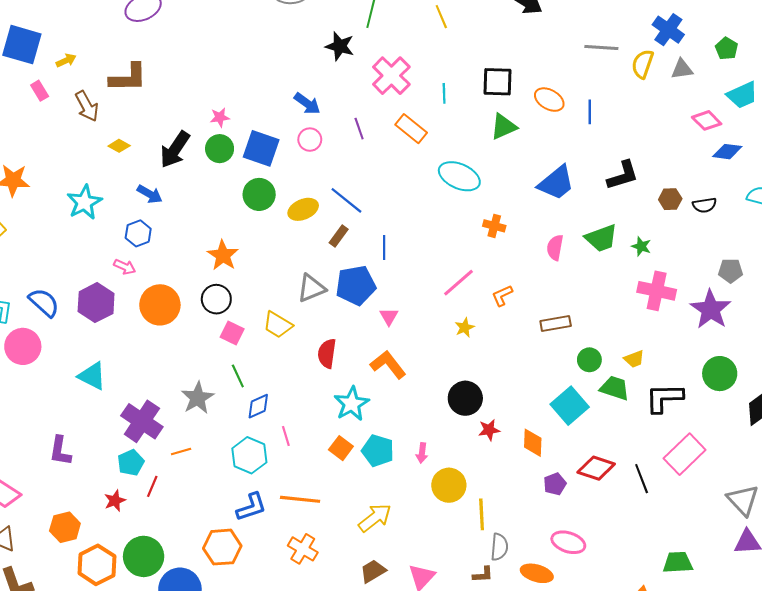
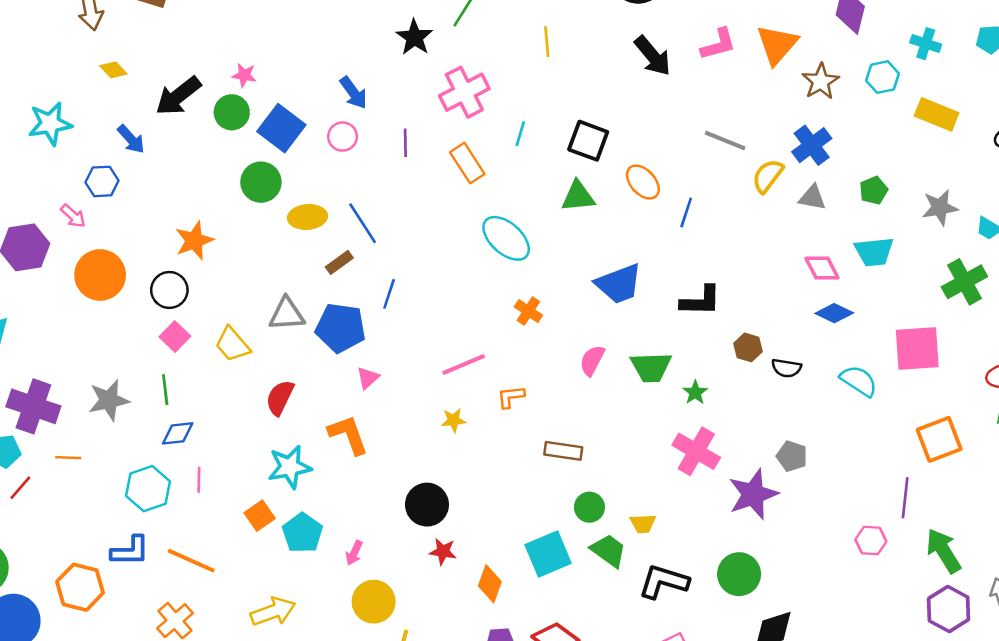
purple cross: (142, 421) -> (33, 406), turned -33

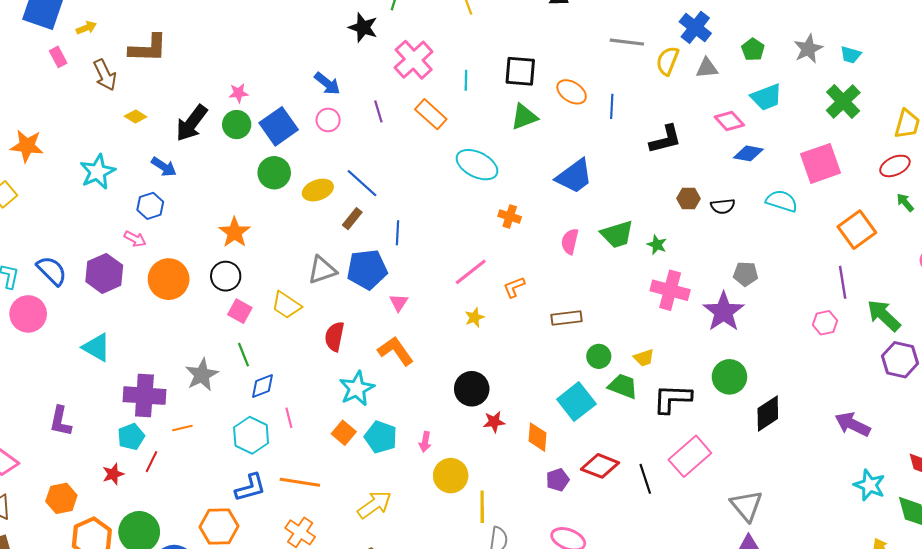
blue square: (281, 128) -> (279, 126), turned 33
black L-shape: (701, 301) -> (665, 139), moved

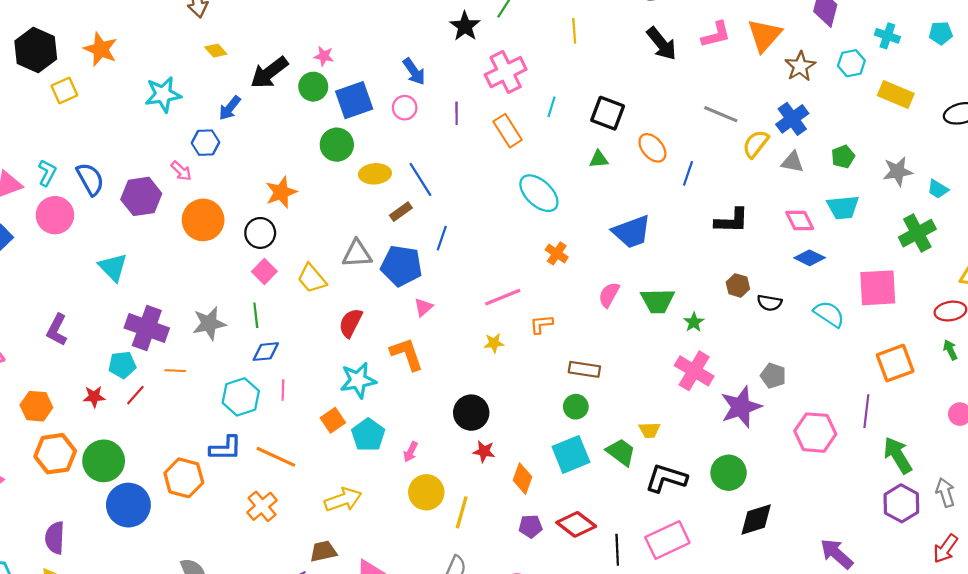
green triangle: (524, 117) -> (599, 159), size x0.7
blue arrow: (164, 167) -> (230, 108), turned 80
pink hexagon: (825, 323) -> (815, 433), moved, size x1.6
green circle: (599, 356) -> (576, 407), moved
yellow line: (482, 507) -> (462, 512), moved

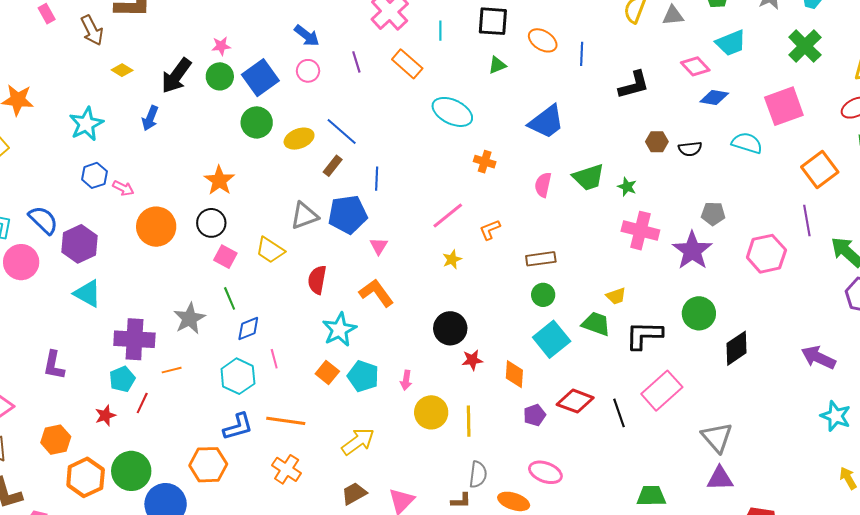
blue hexagon: (205, 143) -> (94, 175), moved
purple hexagon: (141, 196) -> (80, 244), moved

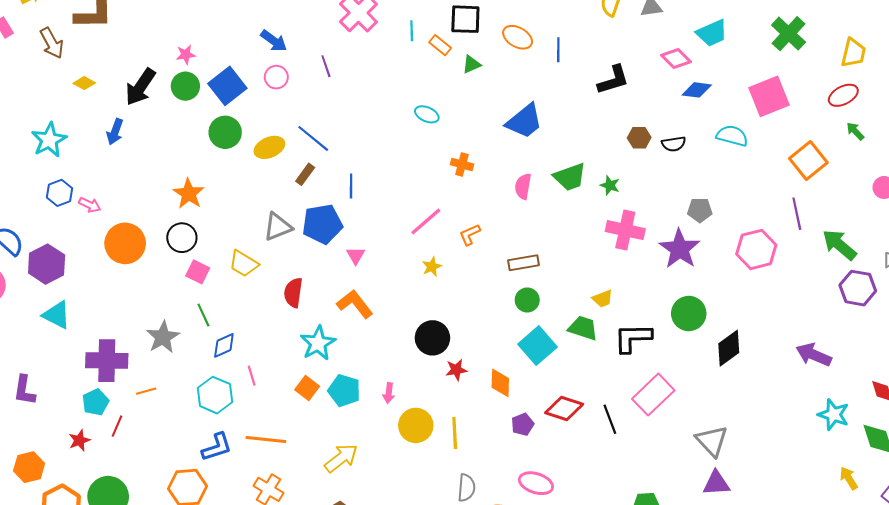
orange rectangle: (407, 64) -> (440, 45), moved, size x0.7
cyan ellipse: (452, 112) -> (427, 114), size x0.6

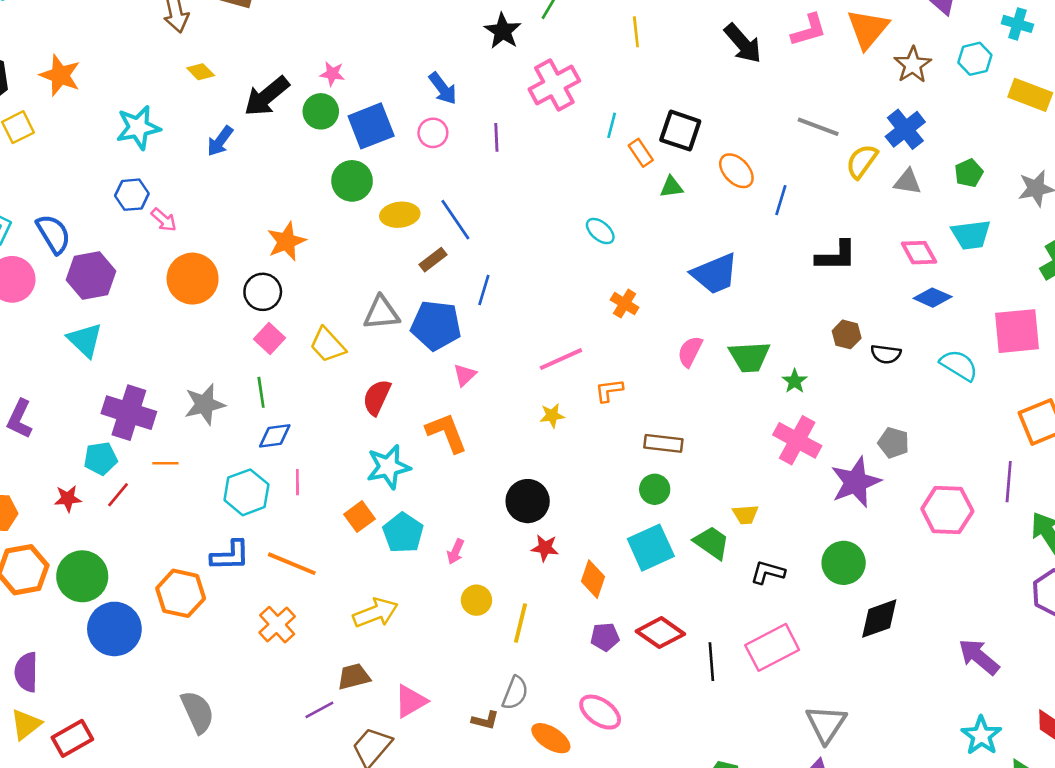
black L-shape: (633, 338) -> (768, 572), size x0.7
yellow circle: (416, 425) -> (476, 600), size x0.7

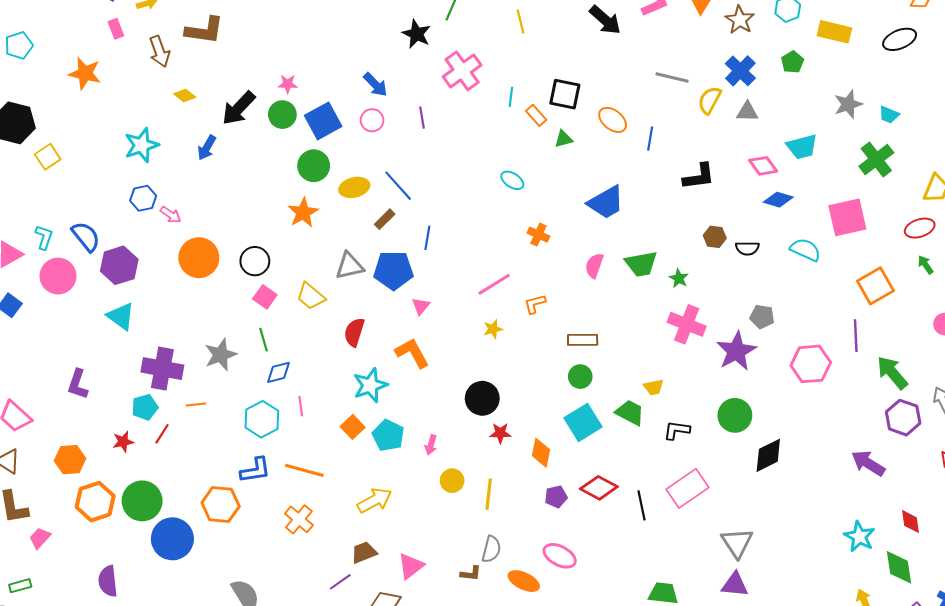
orange star: (60, 75) -> (85, 73), moved
green pentagon: (969, 173) -> (792, 62), moved
orange star: (286, 241) -> (303, 213), moved
purple arrow: (979, 657) -> (868, 463), moved

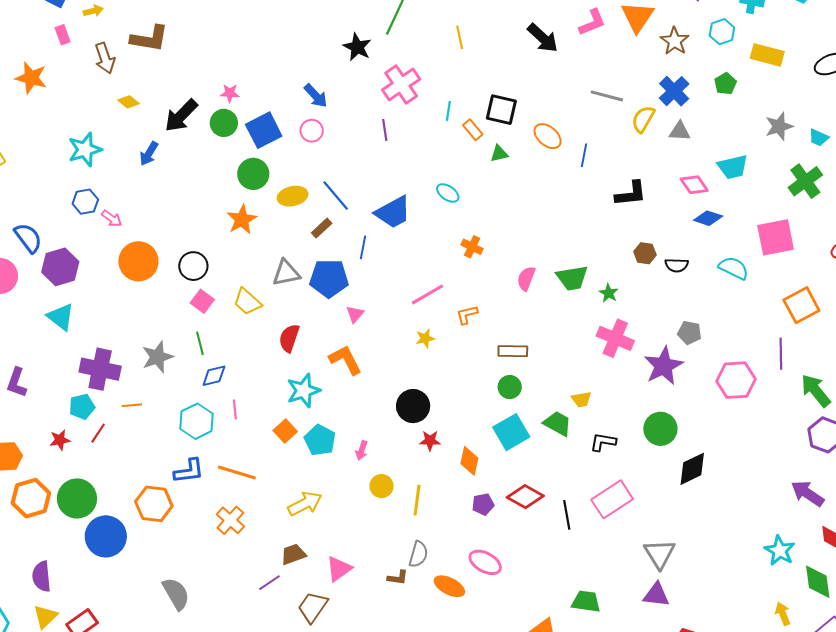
purple line: (422, 118) -> (385, 130), moved
blue trapezoid: (606, 202) -> (393, 212), moved
purple arrow: (868, 463) -> (807, 493), moved

